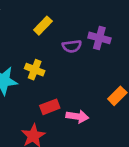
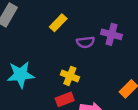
yellow cross: (35, 70) -> (70, 76), moved

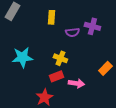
yellow rectangle: (58, 23) -> (51, 17), turned -40

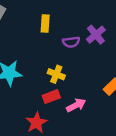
purple cross: (92, 26) -> (96, 35), turned 35
pink arrow: (76, 83) -> (76, 105), turned -35

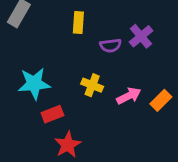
red rectangle: (51, 97) -> (52, 114), moved
pink arrow: (76, 105) -> (129, 96), moved

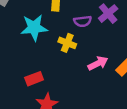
cyan star: (34, 84) -> (34, 28), moved
yellow cross: (92, 85) -> (67, 43), moved

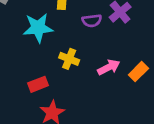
yellow cross: (67, 43) -> (69, 59), moved

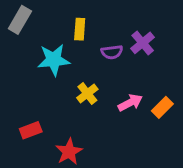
yellow cross: (69, 59) -> (87, 93), turned 30
red rectangle: (38, 84) -> (31, 130), moved

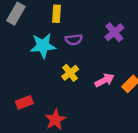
yellow rectangle: (80, 29) -> (56, 14), moved
purple semicircle: (112, 52) -> (74, 40), moved

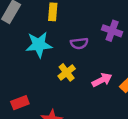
purple cross: (114, 32) -> (112, 31), turned -30
purple semicircle: (74, 40) -> (79, 43), moved

